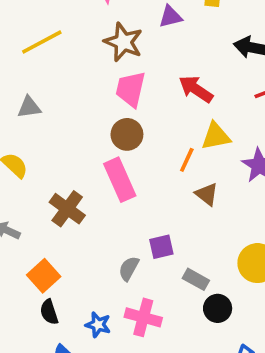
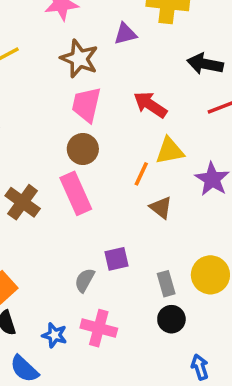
brown cross: (67, 209) -> (23, 202), moved
gray rectangle: (196, 279) -> (166, 284), moved, turned 45

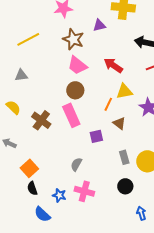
pink trapezoid: (86, 105) -> (77, 65), turned -65
purple square: (116, 259) -> (96, 136), moved
gray rectangle: (166, 284) -> (124, 157), moved

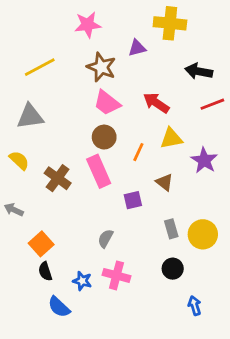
gray triangle: (21, 75) -> (30, 116), size x1.5
orange line: (108, 104) -> (138, 152), moved

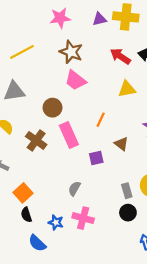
purple triangle: (137, 48) -> (100, 19), moved
red arrow: (156, 103) -> (120, 56), moved
brown circle: (104, 137) -> (53, 108), moved
yellow triangle: (171, 138) -> (127, 89), moved
gray rectangle: (171, 229) -> (127, 191), moved

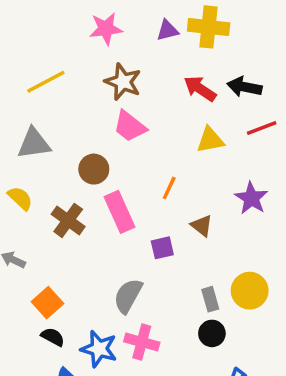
gray semicircle: (74, 189) -> (128, 296), size x1.5
black semicircle: (26, 215) -> (53, 337), turned 136
blue star: (56, 222) -> (99, 349), size x1.5

